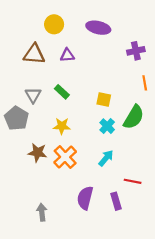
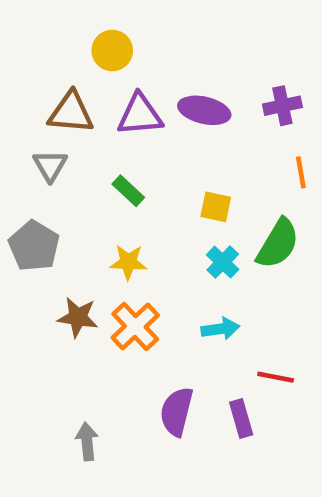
purple ellipse: (98, 28) -> (204, 110), moved
purple triangle: (67, 55) -> (140, 115), size x1.5
gray triangle: (33, 95) -> (50, 165), moved
cyan arrow: (106, 158) -> (220, 329), turned 42

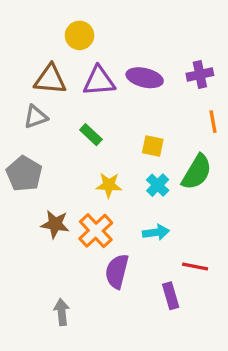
gray triangle: (50, 165) -> (36, 117), turned 40
yellow star: (128, 262) -> (109, 185), moved
purple semicircle: (177, 412) -> (117, 271), moved

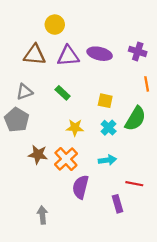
purple cross: (200, 74) -> (138, 51), turned 30
gray triangle: (36, 117) -> (24, 92), moved

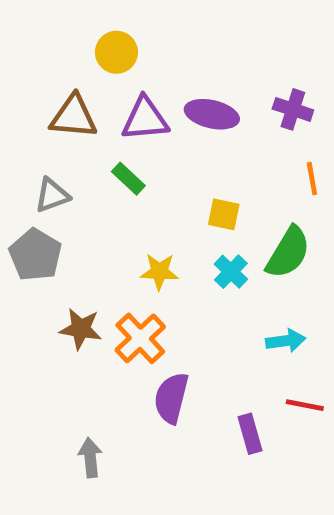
green rectangle: (63, 93) -> (128, 179), moved
cyan arrow: (107, 160) -> (286, 341), moved
red line: (134, 184) -> (305, 405), moved

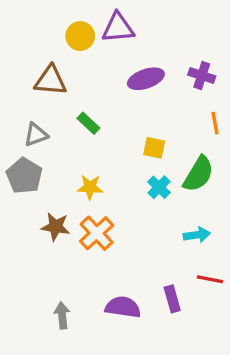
purple ellipse: (212, 114) -> (146, 79), turned -32
purple triangle: (145, 119) -> (118, 28), moved
yellow star: (159, 272) -> (90, 187), moved
purple semicircle: (171, 398) -> (123, 307), moved, turned 84

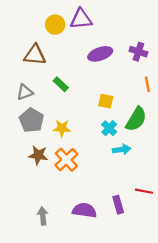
gray pentagon: (24, 176) -> (32, 120), moved
cyan arrow: (197, 235) -> (122, 150), moved

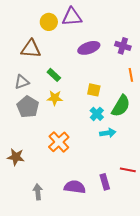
yellow star: (62, 128) -> (55, 98), moved
brown star: (38, 155) -> (16, 157), moved

